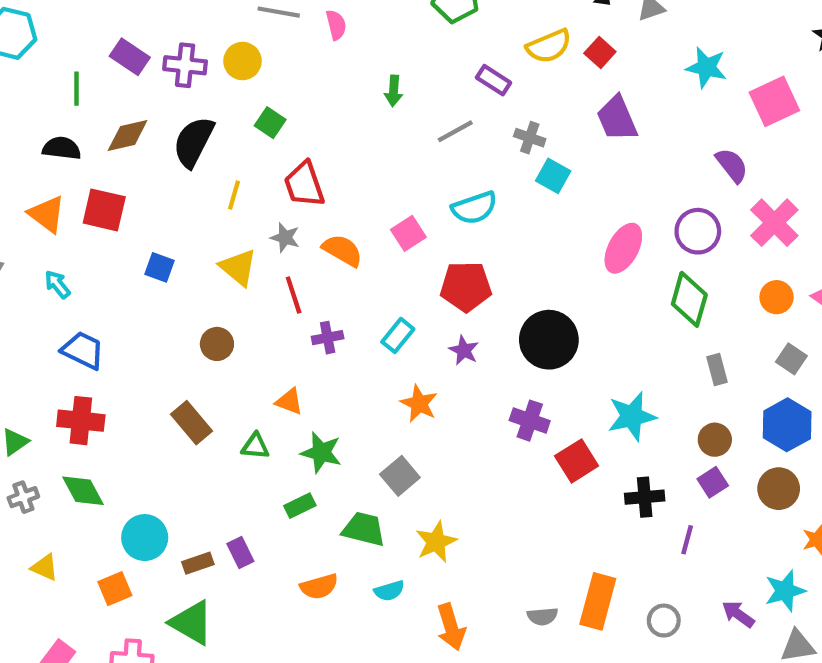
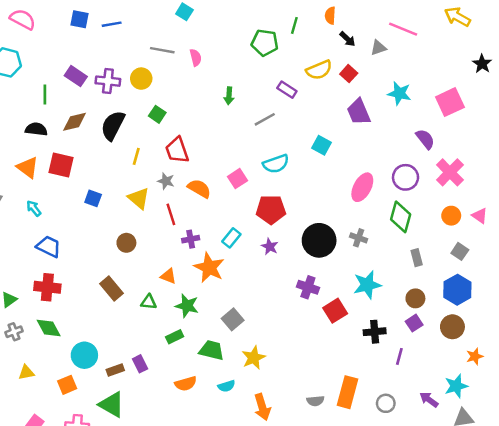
cyan star: (706, 67) -> (399, 93), moved
gray cross: (530, 138) -> (359, 238), moved
orange star: (419, 404) -> (209, 268), moved, size x1.4
yellow triangle: (45, 567) -> (26, 372), turned -35

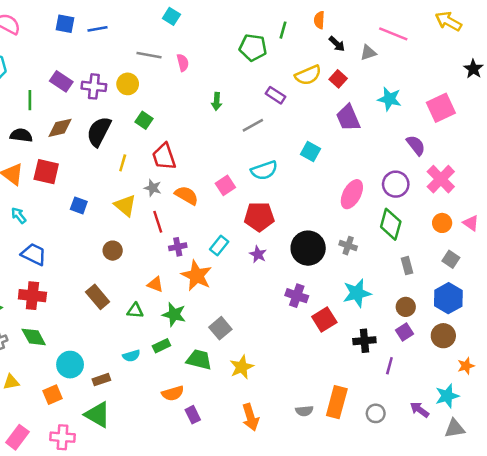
purple rectangle: (140, 364) -> (193, 415), moved
cyan semicircle: (226, 386) -> (131, 356), moved

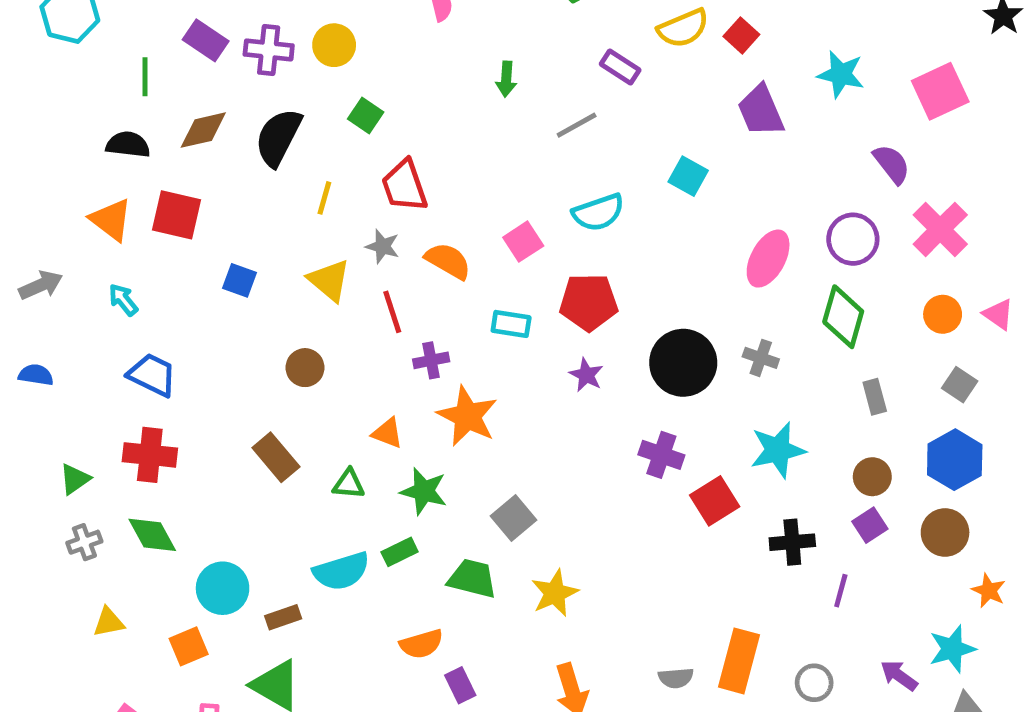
cyan rectangle: (219, 246) -> (511, 324), moved, turned 60
cyan semicircle: (131, 356) -> (341, 571), size x1.6
orange star: (466, 366) -> (989, 591), turned -30

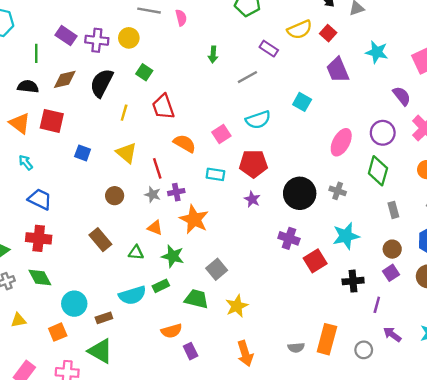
gray star: (383, 246) -> (153, 194), moved
purple arrow: (899, 675) -> (392, 334), moved

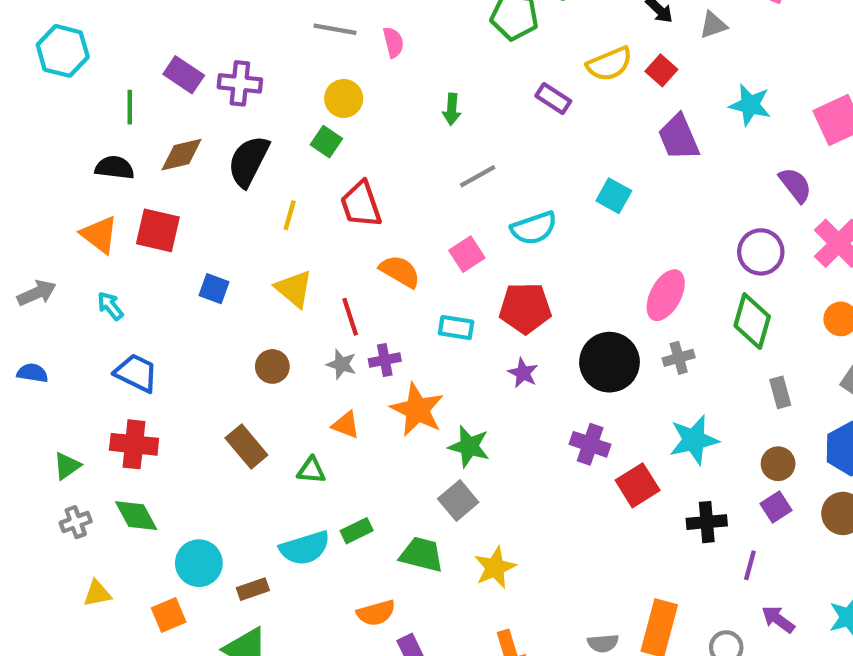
yellow circle: (129, 38) -> (344, 98), moved
gray line: (247, 77) -> (478, 176), moved
pink ellipse: (341, 142) -> (666, 295), moved
gray cross: (338, 191) -> (679, 358), turned -35
green star: (173, 256) -> (469, 446), moved

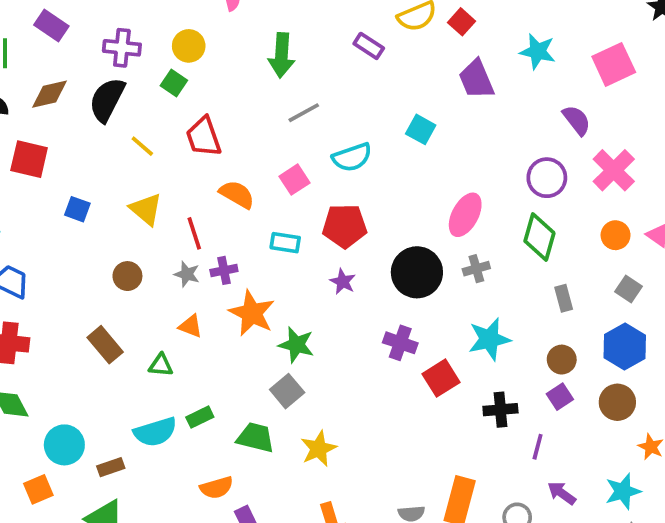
purple cross: (240, 83) -> (122, 48), moved
green arrow: (452, 109) -> (281, 55), size x1.6
yellow line: (290, 215) -> (142, 146), turned -65

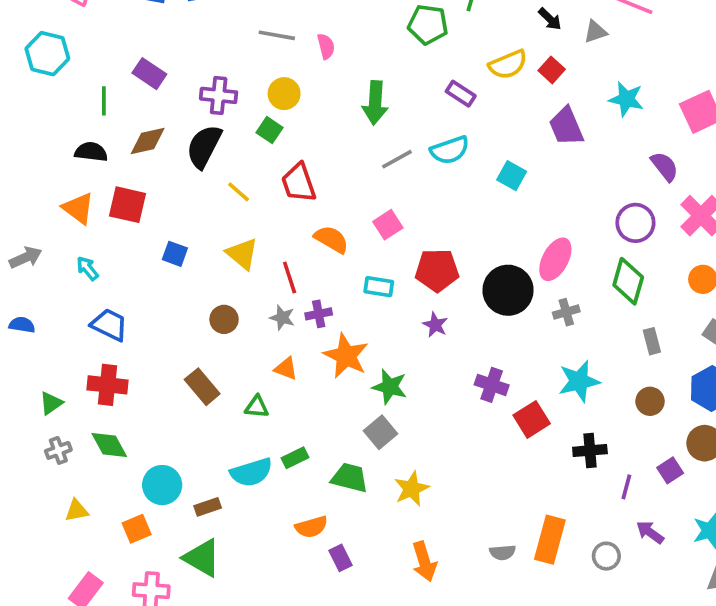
cyan semicircle: (352, 157) -> (450, 150), moved
black circle: (417, 272) -> (508, 290), moved
purple square: (560, 397) -> (670, 470), moved

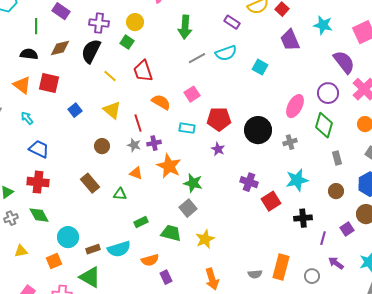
purple semicircle: (665, 166) -> (344, 62), size x1.4
blue square: (175, 254) -> (75, 110), turned 32
pink ellipse: (555, 259) -> (295, 106), moved
cyan semicircle: (251, 472) -> (119, 249), moved

